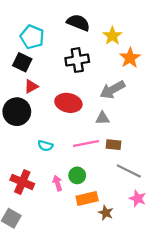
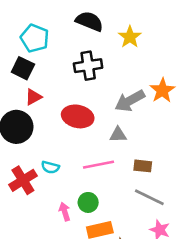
orange star: (130, 58) -> (162, 90), moved
brown rectangle: (113, 145) -> (143, 166), moved
red cross: (22, 182) -> (23, 180), moved, turned 35

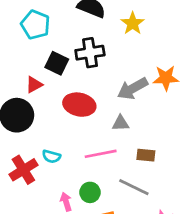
black square: (23, 68) -> (57, 63), moved
orange star: (162, 90) -> (166, 78), turned 30
gray line: (149, 197) -> (134, 187), moved

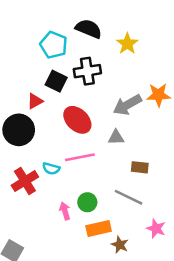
cyan pentagon: (35, 25) -> (54, 45), moved
red ellipse: (79, 105) -> (77, 120), turned 32
pink line: (101, 154) -> (80, 157), moved

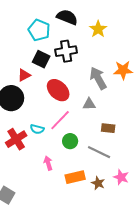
gray arrow: (127, 105) -> (98, 78), turned 90
pink line: (80, 157) -> (60, 120), turned -35
green circle: (87, 202) -> (70, 141), moved
brown star: (120, 245) -> (98, 183), moved

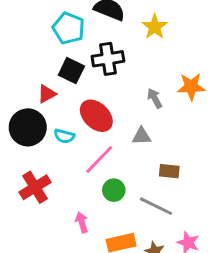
gray arrow: (98, 78) -> (155, 98), size x0.6
cyan semicircle: (37, 129) -> (64, 136), moved

